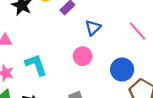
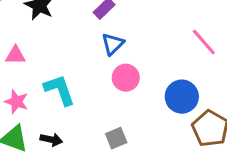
blue triangle: (93, 28) -> (113, 44), moved

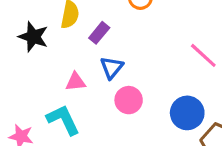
pink triangle: (15, 55) -> (76, 82), moved

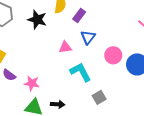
pink circle: (129, 100) -> (113, 55), moved
cyan L-shape: (63, 120) -> (81, 72), moved

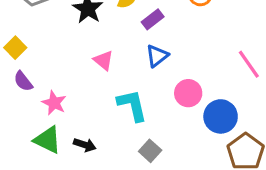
pink triangle: (65, 47) -> (103, 60), moved, turned 32
gray square: (99, 97) -> (150, 151), turned -32

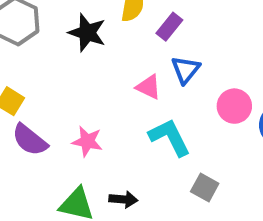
pink triangle: (103, 60) -> (149, 87), moved
purple semicircle: (23, 81) -> (30, 140), size x1.4
pink star: (54, 103) -> (87, 141), moved

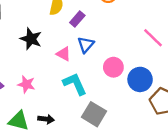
black star: (87, 33) -> (31, 39), moved
gray square: (205, 188) -> (94, 114), size x1.5

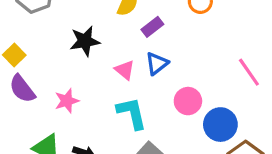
black star: (31, 39) -> (85, 41), turned 30
pink star: (26, 84) -> (67, 101), turned 30

